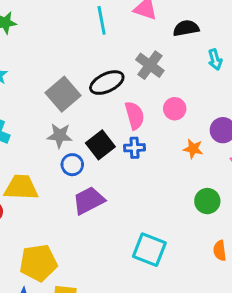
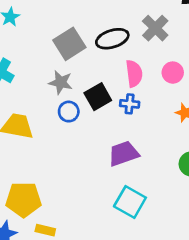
purple trapezoid: (89, 201) -> (124, 154), moved

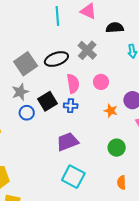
gray star: (61, 82) -> (20, 92), turned -30

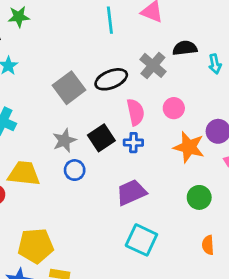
black semicircle: (115, 28) -> (185, 48), moved
gray star: (20, 92) -> (64, 140), moved
orange star: (111, 111) -> (189, 147), size x1.6
blue circle: (27, 113) -> (75, 170), moved

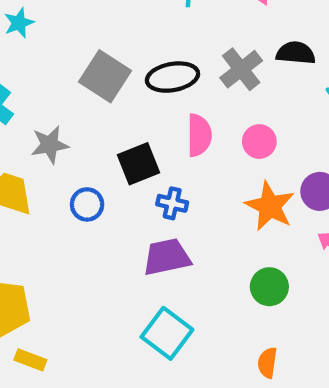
gray square: (69, 88) -> (105, 76), turned -32
gray star: (64, 140) -> (50, 145), moved
blue cross: (133, 143) -> (172, 203), moved

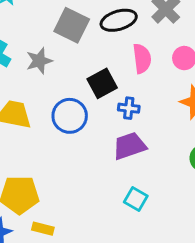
gray star: (50, 145) -> (39, 61), moved
blue circle: (87, 204) -> (70, 116), size x1.5
cyan square: (167, 333) -> (136, 199), size x0.7

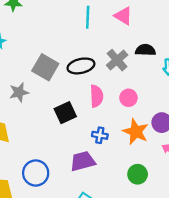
blue cross: (129, 108) -> (100, 135), moved
blue circle: (70, 116) -> (36, 173), moved

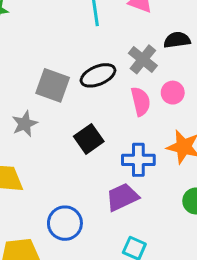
pink semicircle: (97, 96) -> (141, 101), moved
pink circle: (128, 98) -> (173, 93), moved
blue cross: (100, 135) -> (138, 160), size x1.5

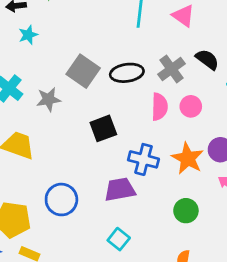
black semicircle: (177, 40) -> (207, 59), turned 30

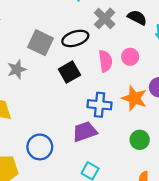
gray cross: (172, 69) -> (105, 18), moved
black square: (103, 128) -> (69, 72), moved

